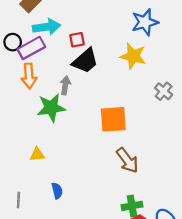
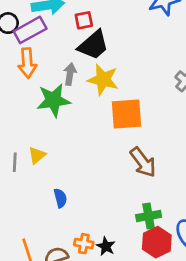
yellow star: (133, 56) -> (103, 80), moved
yellow triangle: (37, 154) -> (37, 155), turned -35
gray line: (18, 200) -> (15, 162), moved

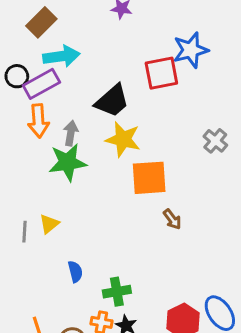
red square: (84, 20) -> (161, 73), moved, size x1.6
gray arrow: (70, 74) -> (71, 133), moved
brown arrow: (143, 162) -> (172, 219), moved, size x0.6
green cross: (149, 216) -> (117, 292), moved

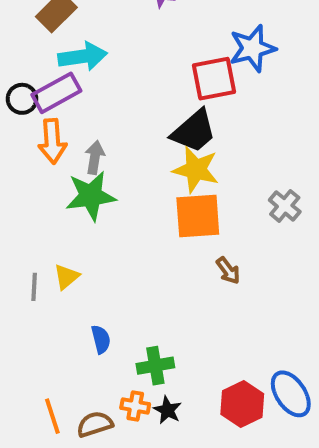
black circle: (17, 76) -> (22, 99), moved
black trapezoid: (112, 101) -> (194, 131), moved
yellow star: (123, 139) -> (196, 170), moved
gray cross: (215, 141) -> (285, 206), moved

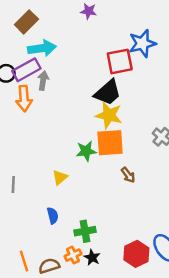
gray arrow: (95, 157) -> (43, 81), moved
green star: (91, 196) -> (86, 151), moved, size x0.7
yellow triangle: (66, 277) -> (60, 177), moved
orange cross: (135, 406) -> (73, 255), turned -35

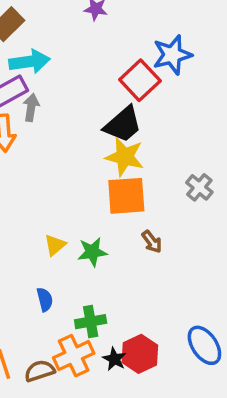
red square: (120, 61) -> (140, 80), turned -32
green star: (86, 151) -> (92, 252), moved
red hexagon: (136, 254) -> (140, 354), moved
orange cross: (73, 255) -> (74, 356), size x1.6
black star: (92, 257) -> (114, 359), moved

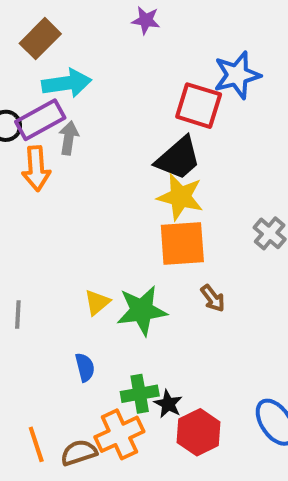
red square: (140, 80) -> (199, 106), turned -30
green star: (92, 252) -> (142, 311), size x1.4
black star: (114, 359) -> (168, 404), moved

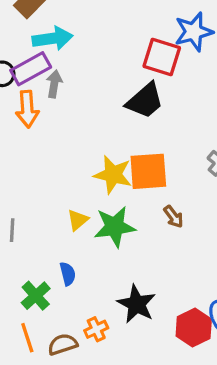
yellow star: (180, 197) -> (113, 175), moved
green cross: (140, 394) -> (36, 296), moved, turned -32
black star: (168, 404) -> (137, 304), size x1.6
red hexagon: (199, 432) -> (194, 328), moved
orange cross: (119, 434) -> (96, 329), size x0.6

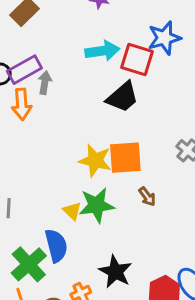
cyan arrow: (53, 39) -> (102, 51), moved
yellow triangle: (78, 220) -> (72, 211), moved, turned -36
blue semicircle: (68, 274) -> (56, 246), size x1.6
green cross: (36, 296) -> (29, 264), size x1.4

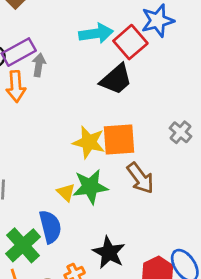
red square: (137, 60) -> (130, 42), turned 32
brown arrow: (147, 197) -> (140, 178), size x1.6

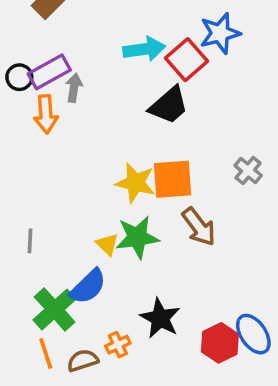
blue semicircle: (50, 227) -> (88, 287), turned 60

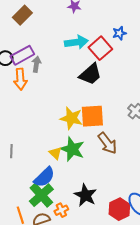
blue star: (220, 33) -> (119, 33), size x0.6
green star: (137, 237) -> (72, 149), turned 30
green cross: (55, 309) -> (41, 195), moved

